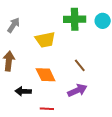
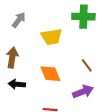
black arrow: (23, 91) -> (17, 84), moved

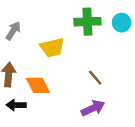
orange diamond: (50, 74) -> (38, 85), moved

